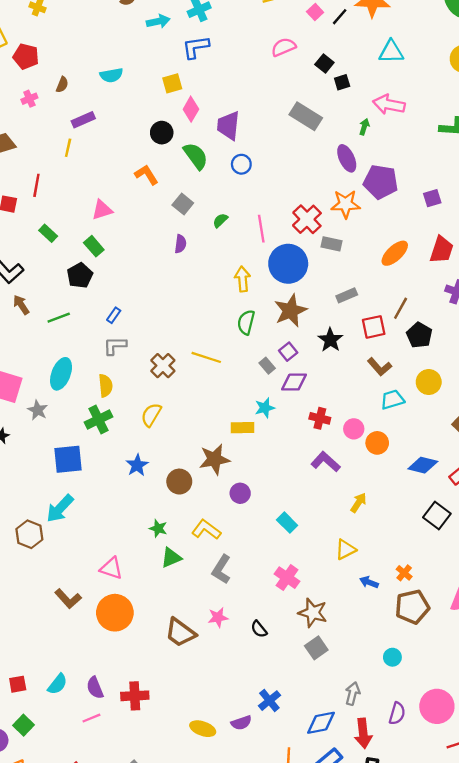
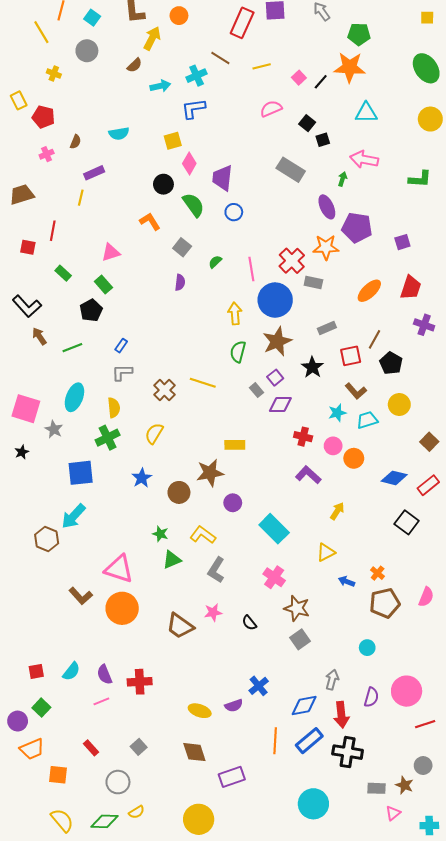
cyan star: (265, 408) -> (337, 413), moved
cyan rectangle: (287, 523) -> (274, 529), size x1.6
pink triangle: (111, 568) -> (119, 569), size x1.4

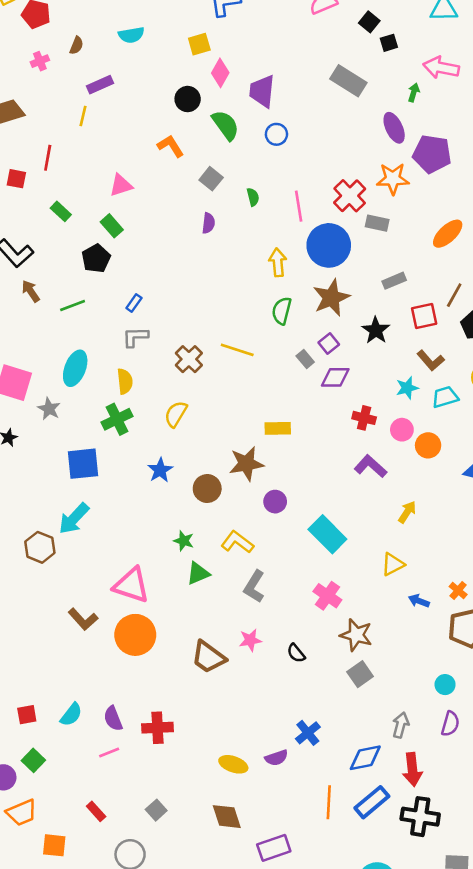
green semicircle: (215, 262) -> (253, 197), turned 120
purple semicircle: (371, 697) -> (450, 724), moved

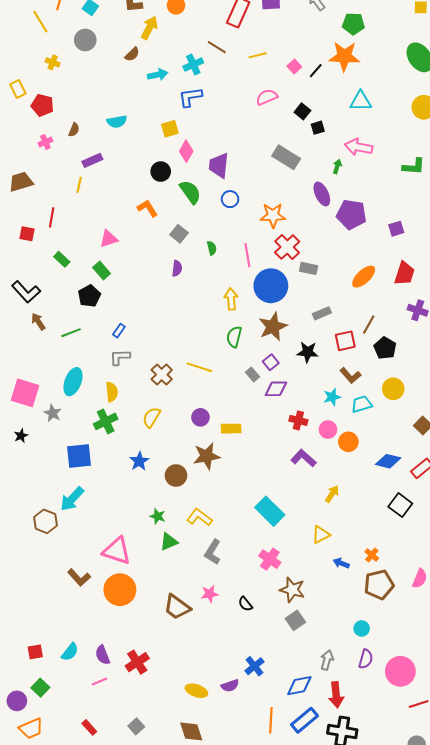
orange star: (393, 179) -> (273, 215), moved
black star: (376, 330) -> (308, 352), turned -30
purple circle: (275, 502) -> (200, 417), moved
red cross: (158, 728) -> (137, 662), turned -30

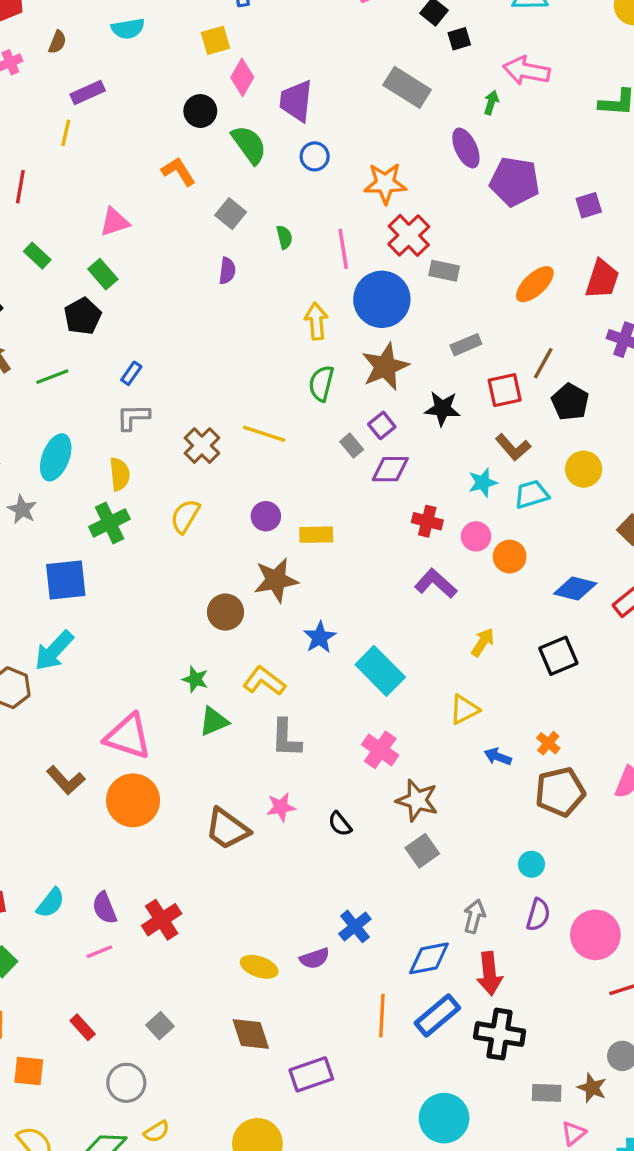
blue star: (139, 461) -> (320, 637), moved
black square: (400, 505) -> (558, 656), moved, turned 30
gray L-shape: (213, 552) -> (286, 738), turned -30

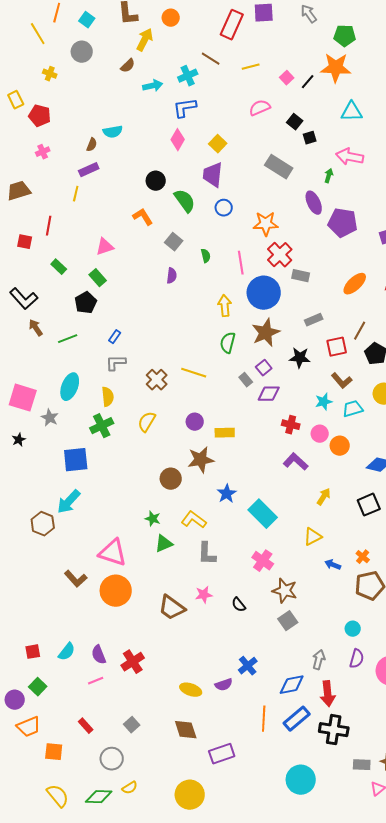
yellow square: (215, 40) -> (218, 144), moved, turned -30
brown semicircle: (57, 42) -> (92, 145), moved
pink diamond: (242, 77) -> (178, 140), moved

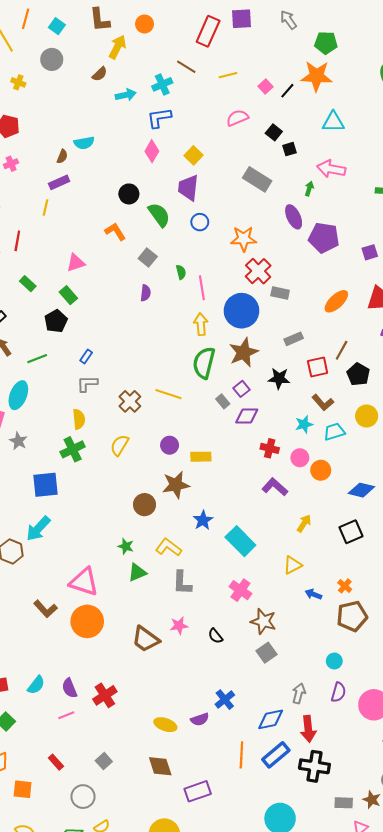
pink line: (241, 263) -> (202, 288), moved
green semicircle: (228, 343) -> (204, 363), size x1.4
cyan ellipse: (70, 387) -> (18, 395), moved

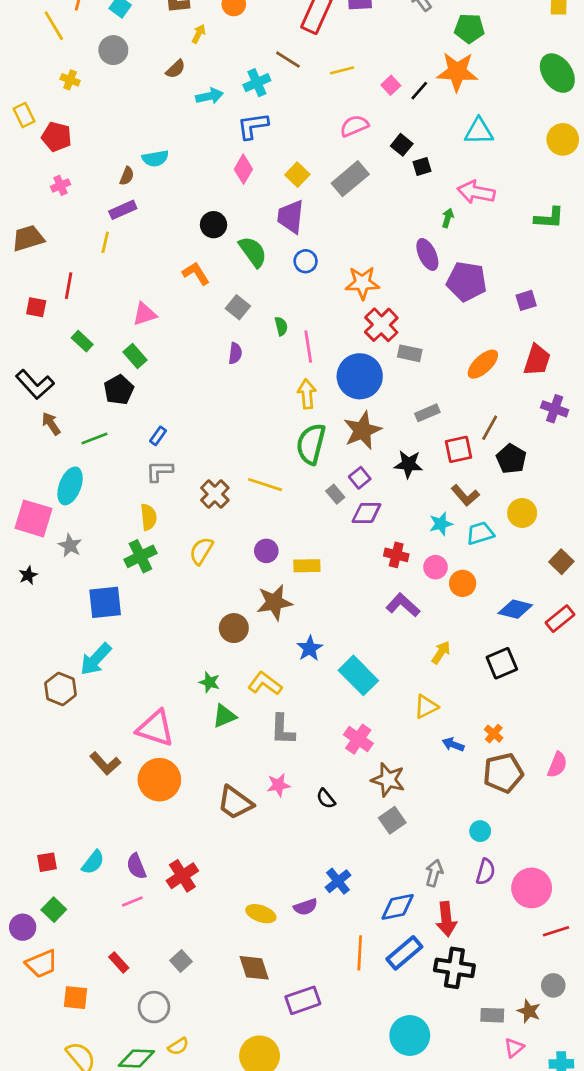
yellow arrow: (117, 47) -> (199, 34), size x0.6
gray rectangle: (257, 179) -> (350, 179), moved, turned -72

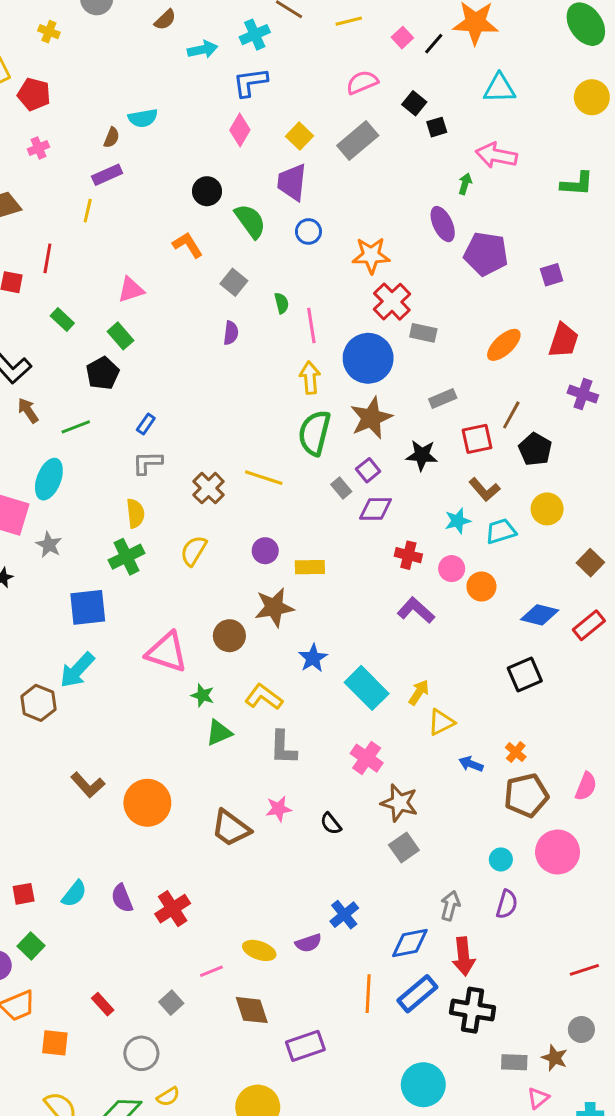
yellow arrow: (441, 652) -> (419, 692), moved
pink triangle: (155, 728) -> (167, 652), moved
pink circle: (532, 888) -> (558, 852), moved
pink line: (132, 901) -> (211, 971), moved

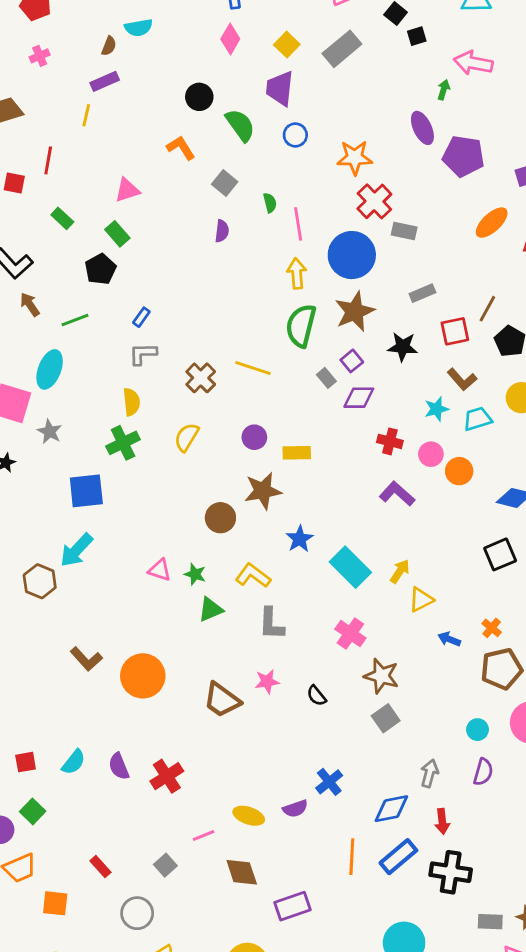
orange ellipse: (504, 345) -> (492, 223), moved
pink triangle: (167, 652) -> (160, 570), moved, size x0.6
red arrow: (464, 956) -> (442, 821), size x0.7

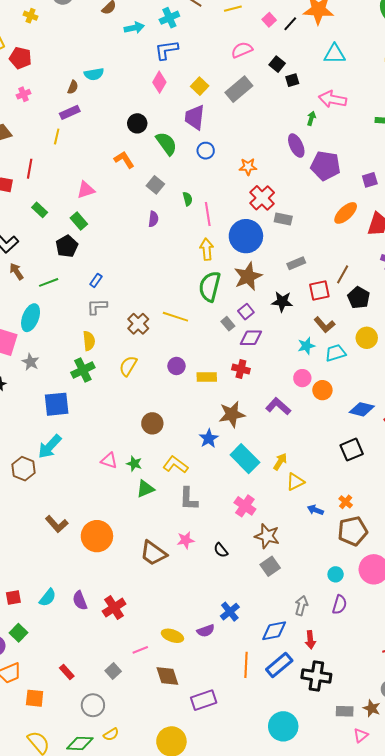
orange star: (355, 158) -> (248, 167), size x0.7
red cross: (390, 441) -> (241, 369), moved
brown star: (263, 491) -> (232, 414), moved

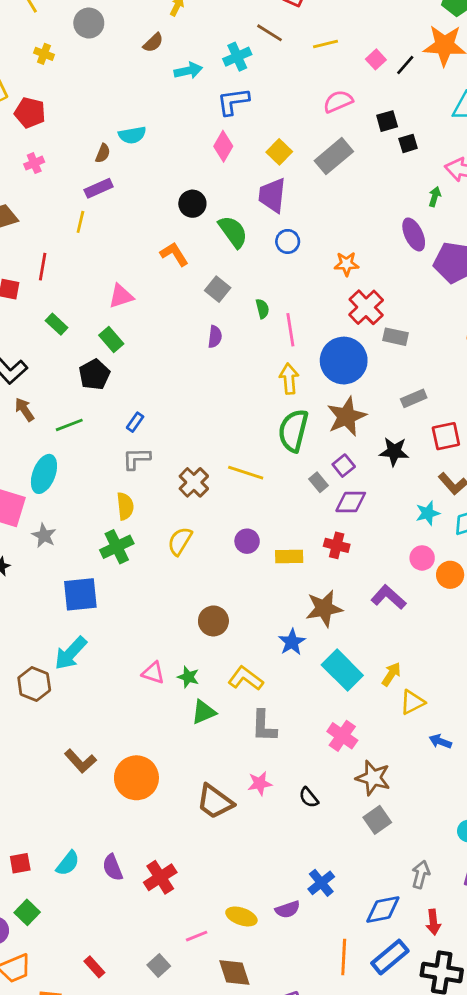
black square: (277, 64) -> (387, 121), turned 35

